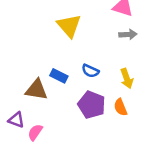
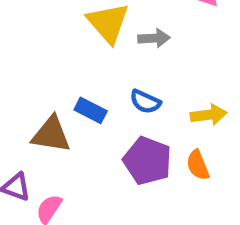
gray arrow: (128, 34) -> (154, 38), moved
yellow arrow: (127, 78) -> (209, 115), turned -78

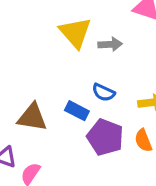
blue rectangle: (91, 110) -> (77, 111), moved

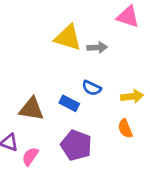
yellow triangle: (75, 33) -> (68, 38), turned -32
purple pentagon: (105, 137) -> (76, 145), moved

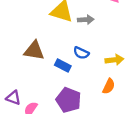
brown triangle: (32, 109) -> (34, 51), moved
orange semicircle: (125, 128) -> (109, 86), turned -133

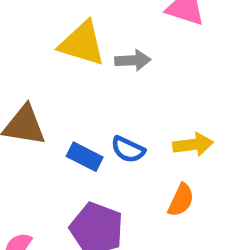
blue semicircle: (81, 53) -> (128, 149), moved

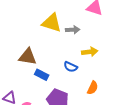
yellow arrow: (193, 145) -> (90, 52), moved
blue rectangle: (85, 157) -> (42, 75), moved

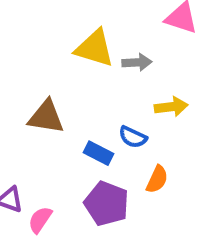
blue rectangle: (42, 75) -> (99, 153), moved
orange semicircle: (93, 88) -> (157, 179), moved

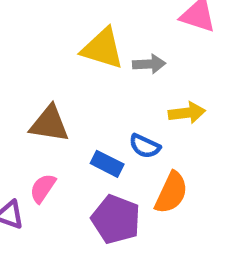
orange semicircle: (157, 179) -> (171, 193), size x1.4
pink semicircle: (40, 220) -> (43, 188), moved

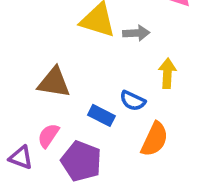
yellow arrow: (187, 113) -> (167, 73), turned -80
purple pentagon: (116, 219) -> (81, 161), moved

